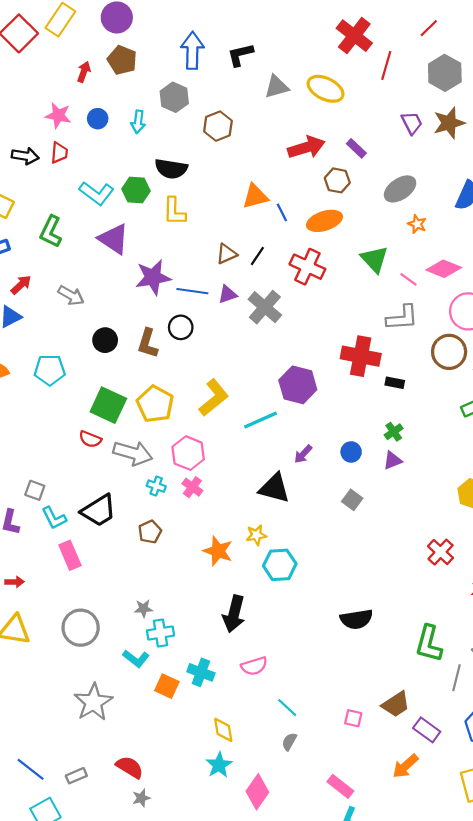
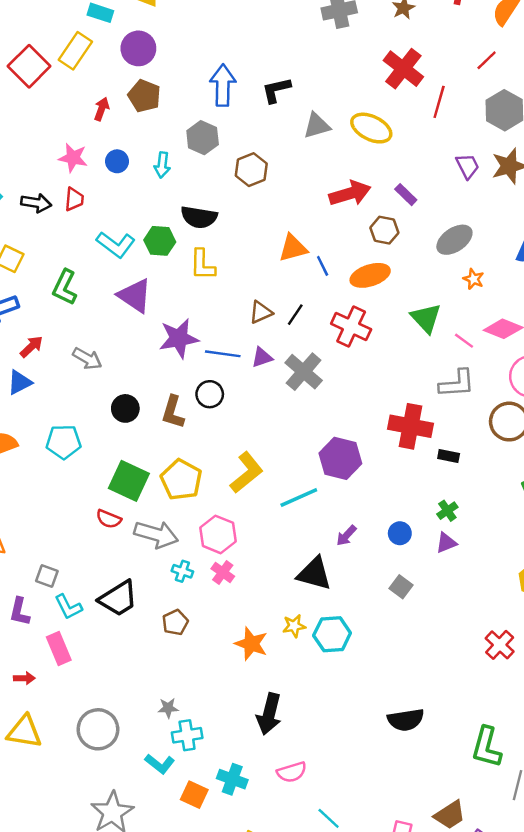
pink rectangle: (70, 555) -> (59, 649), moved
cyan hexagon: (280, 565) -> (332, 634), moved

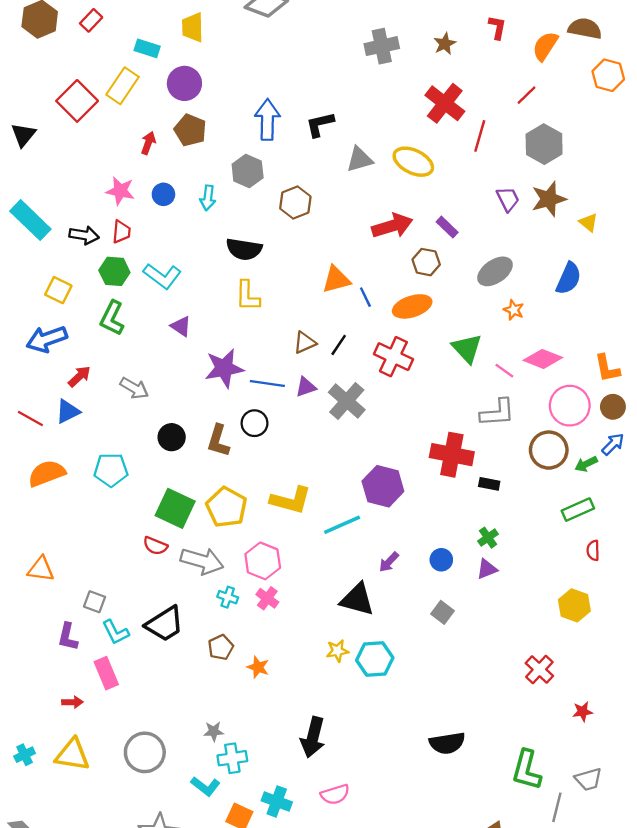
green hexagon: (160, 241) -> (114, 271), moved
purple triangle: (135, 296) -> (181, 326), size x0.6
yellow L-shape: (247, 473) -> (291, 500), turned 54
orange star: (251, 644) -> (258, 667), moved, size x0.7

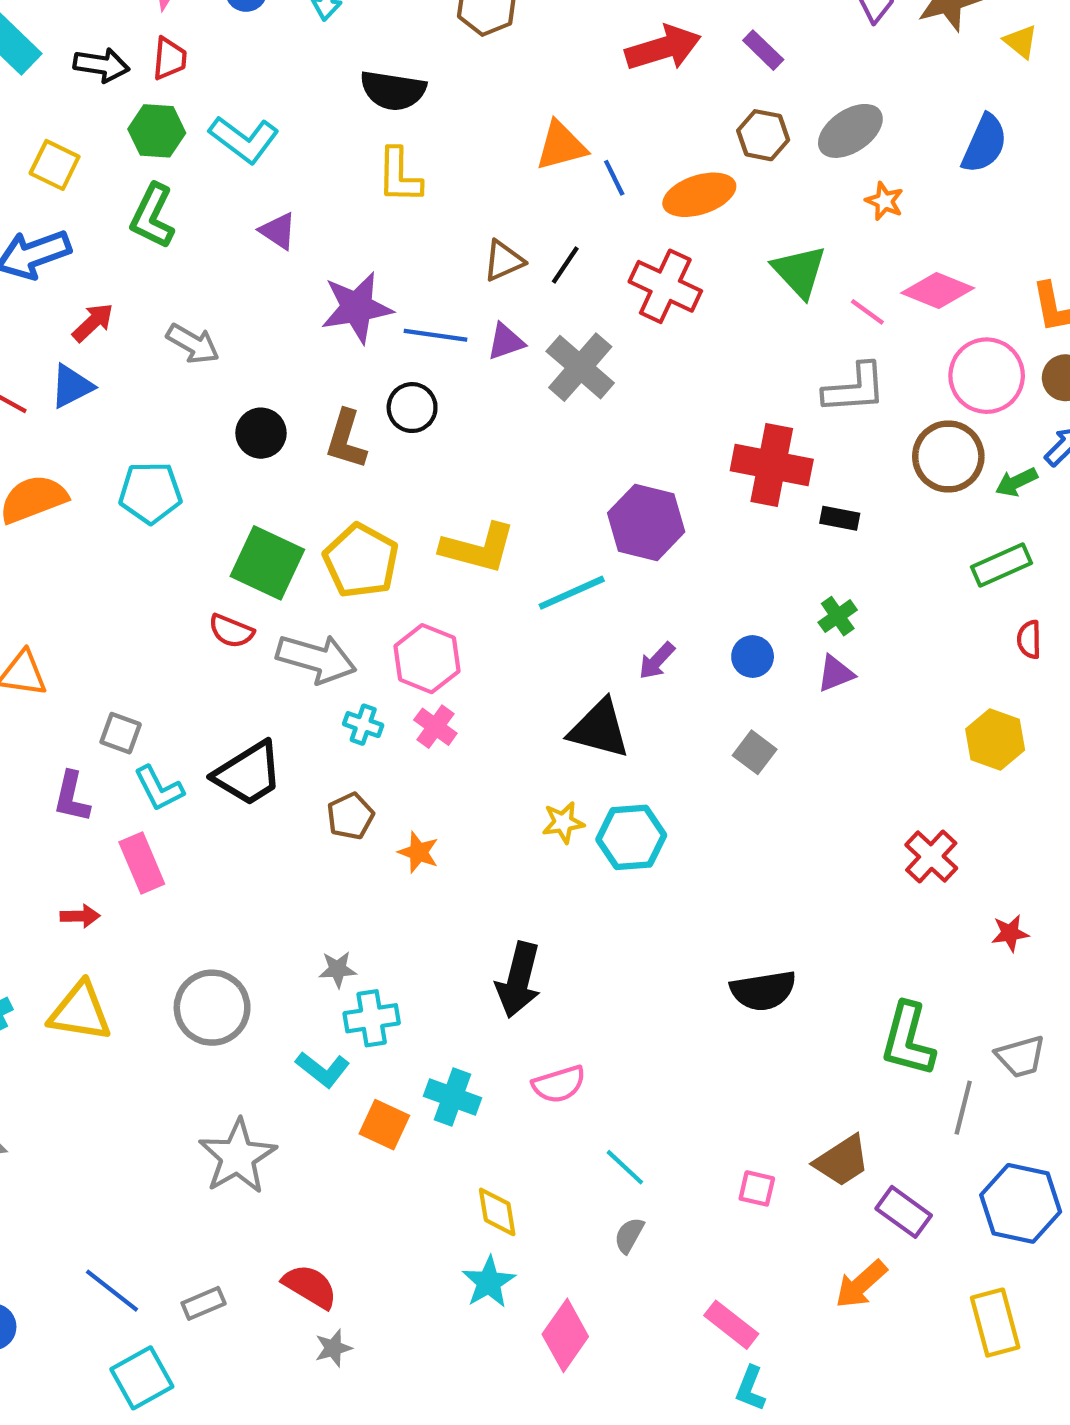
brown hexagon: (426, 262) -> (763, 135), moved

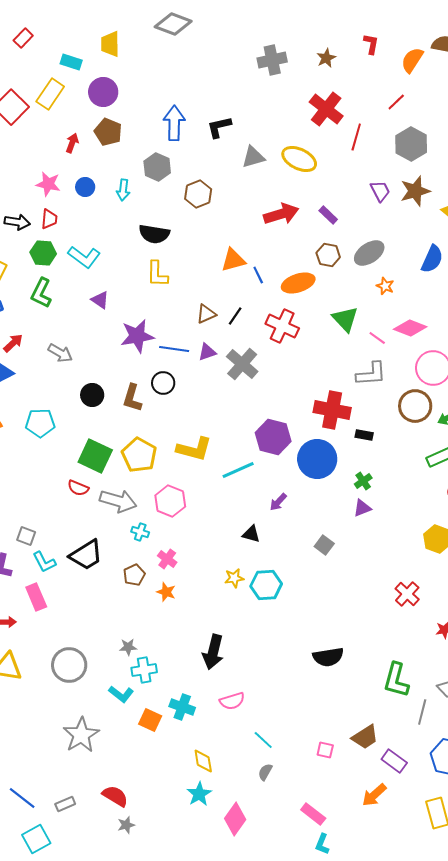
blue circle: (753, 657) -> (317, 459), moved, size x2.0
pink cross: (435, 727) -> (167, 559), moved
black triangle: (599, 729) -> (251, 534), size x0.6

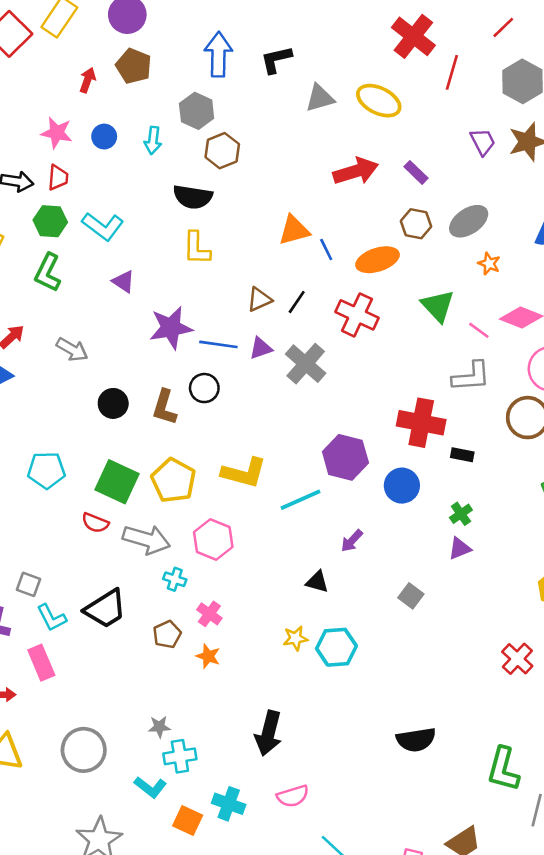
brown hexagon: (198, 194) -> (222, 151), moved
cyan pentagon: (40, 423) -> (46, 470), moved
blue circle: (317, 459) -> (402, 486), size x0.7

